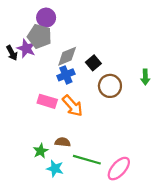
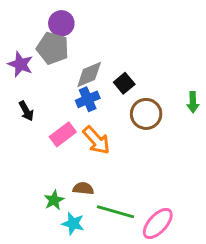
purple star: (26, 48) -> (20, 64), moved
black arrow: (12, 53) -> (26, 111), moved
pink rectangle: (47, 101) -> (63, 134), turned -54

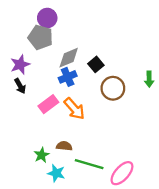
purple star: (20, 64) -> (20, 64), moved, turned 30

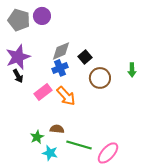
gray pentagon: (40, 37) -> (19, 20), moved
purple star: (20, 64) -> (18, 57), size x1.4

